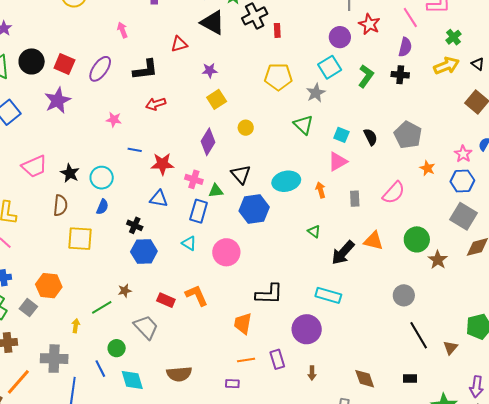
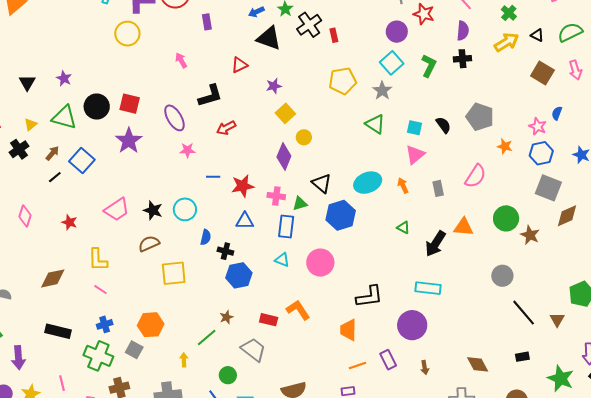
purple ellipse: (100, 69) -> (174, 118), moved, turned -56
yellow circle: (246, 128) -> (304, 137), moved
brown semicircle: (60, 205) -> (149, 244), turned -110
blue semicircle: (102, 207) -> (206, 237), moved

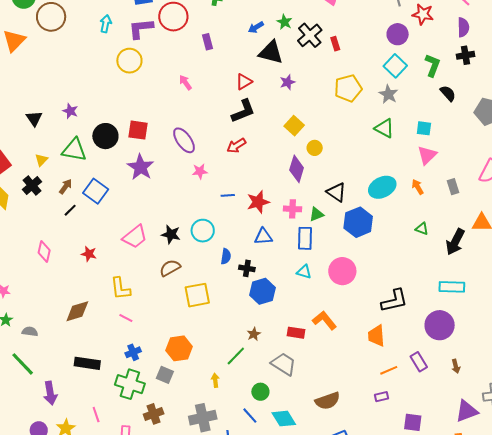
purple star: (274, 86) -> (287, 82), moved
black L-shape: (210, 96) -> (243, 111), moved
black semicircle: (443, 125) -> (448, 93), moved

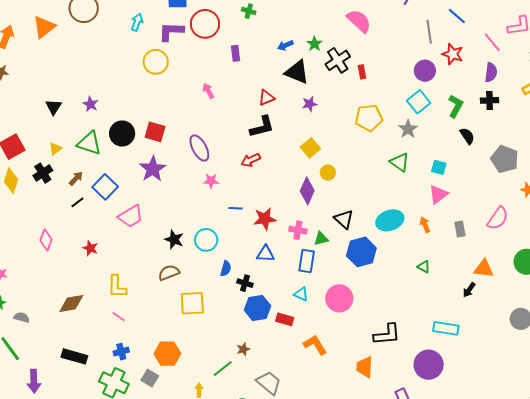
pink trapezoid: (135, 237) -> (131, 216), moved
black arrow: (455, 242) -> (469, 290), moved, size x0.6
red rectangle: (296, 333) -> (285, 319), moved

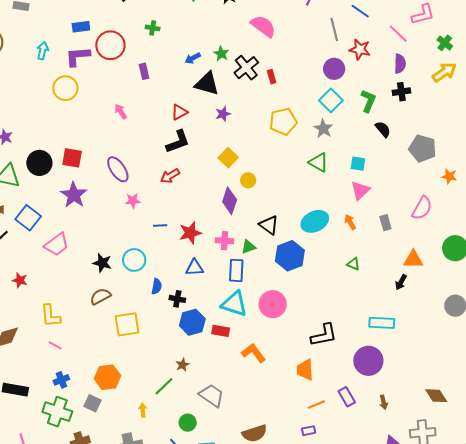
cyan triangle: (301, 294) -> (234, 304), size x1.8

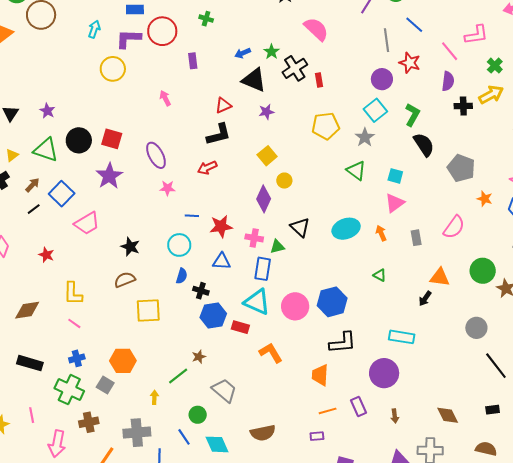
black cross: (401, 92) -> (463, 106), moved
black semicircle: (383, 129) -> (424, 145), size x1.4
blue hexagon: (290, 256) -> (332, 302), moved
cyan circle: (134, 260) -> (179, 245), moved

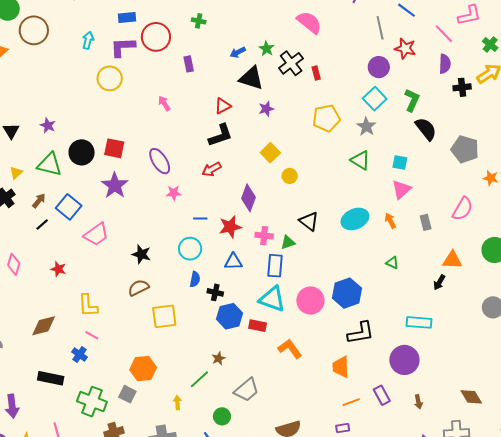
purple diamond: (264, 199) -> (249, 198), moved
blue cross: (77, 358) -> (80, 355), moved, turned -35
gray trapezoid: (224, 390) -> (247, 390), turned 104

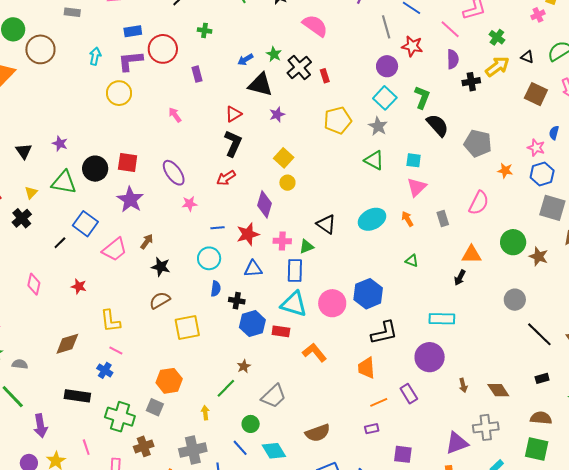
black L-shape: (221, 135) -> (233, 143), turned -44
yellow circle: (290, 176) -> (287, 183), moved
brown arrow: (39, 201) -> (147, 242), moved
brown arrow: (418, 402) -> (463, 385), moved

